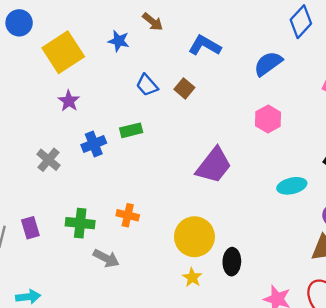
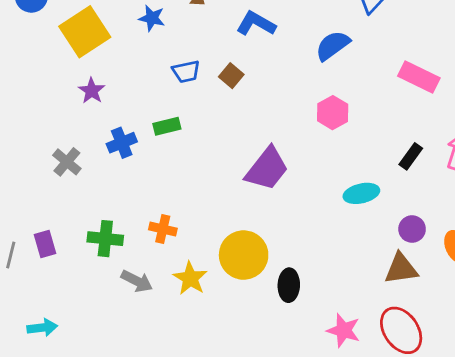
blue trapezoid: (147, 85) -> (186, 72), turned -60
yellow star: (192, 277) -> (190, 278), moved, size x1.4

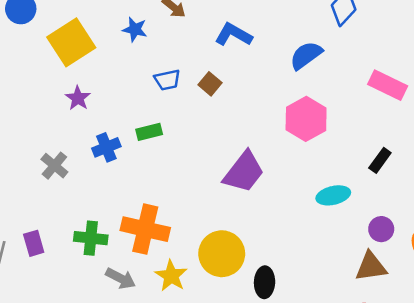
pink hexagon: (333, 113) -> (306, 119), size x1.4
orange cross: (163, 229) -> (145, 229), size x1.8

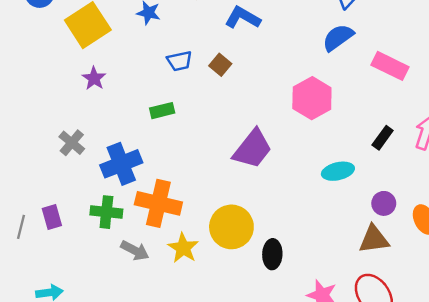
blue semicircle: (306, 55) -> (338, 37), moved
blue cross: (106, 147) -> (121, 164), moved, size x1.5

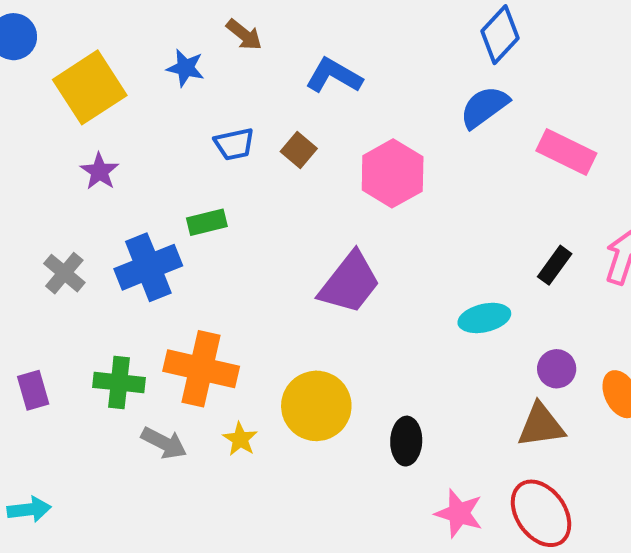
pink hexagon: (312, 98) -> (393, 173), moved
blue cross: (121, 164) -> (148, 267), moved
yellow star: (183, 248) -> (240, 439), size x0.7
black ellipse: (272, 254) -> (406, 441), moved

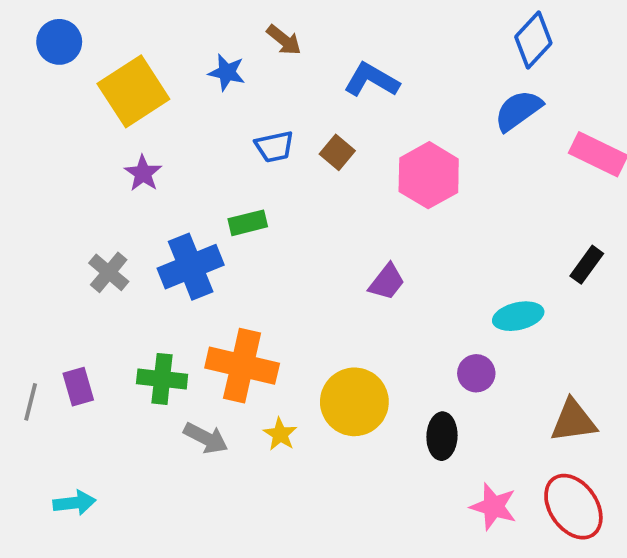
purple trapezoid: (350, 283) -> (387, 282), size x0.6
purple circle: (557, 369) -> (476, 373), moved

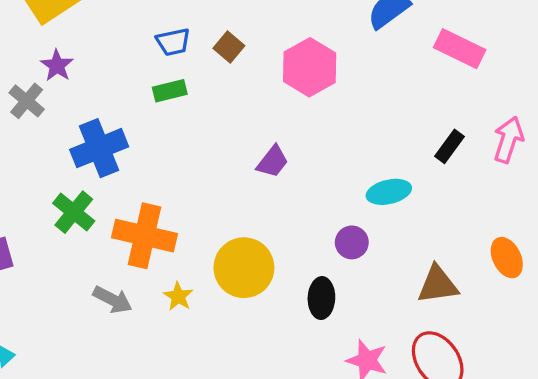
green rectangle: (248, 223) -> (170, 91), moved
gray cross: (109, 272) -> (27, 101), moved
green cross: (162, 379) -> (74, 212), moved, turned 33

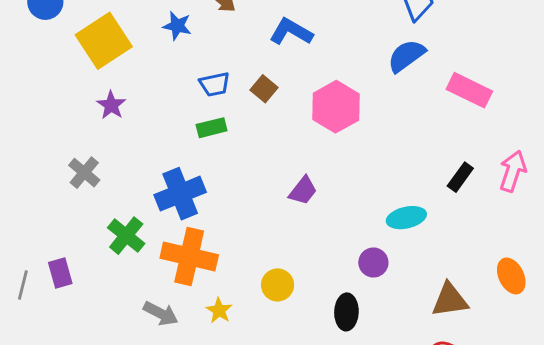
gray cross: (27, 101) -> (84, 173), moved
blue cross: (99, 148) -> (180, 194), moved
yellow circle: (244, 268) -> (278, 285), size x0.6

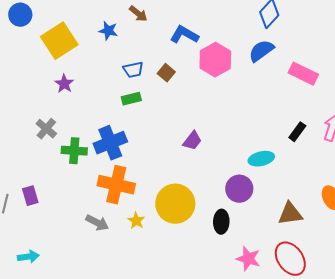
pink hexagon: (336, 107) -> (215, 60), moved
green cross: (126, 236) -> (74, 151), moved, turned -35
purple circle: (373, 262) -> (239, 189), size x1.4
yellow circle: (278, 285) -> (175, 204), size x1.8

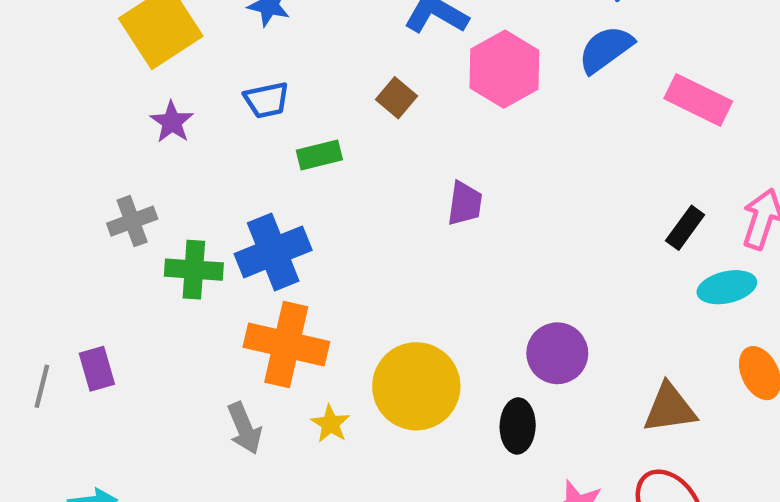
blue trapezoid: (133, 70) -> (267, 100), moved
gray cross: (46, 129) -> (132, 221), turned 30
purple trapezoid: (192, 141) -> (465, 203), moved, turned -30
cyan ellipse: (261, 159) -> (727, 287), moved
gray arrow: (97, 223) -> (244, 428), turned 40

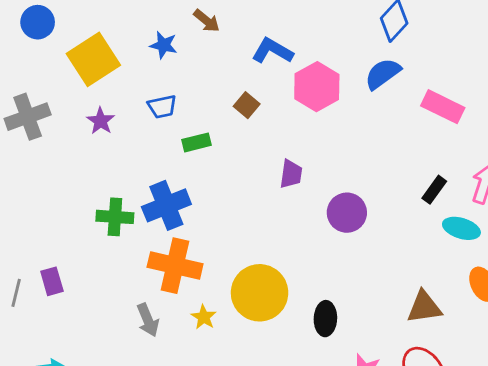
gray cross: (132, 221) -> (28, 117), moved, size x1.4
cyan ellipse: (727, 287) -> (461, 228), turned 30
purple circle: (557, 353) -> (347, 213), moved

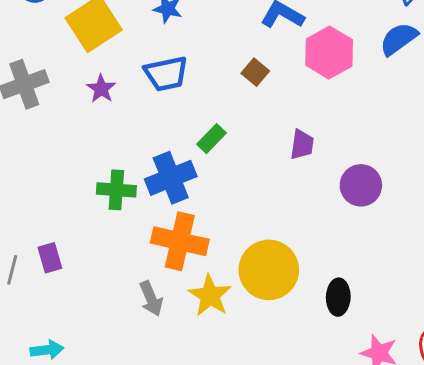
blue trapezoid: (162, 107) -> (166, 74), size x1.4
green rectangle: (197, 142) -> (211, 139), moved, turned -32
yellow star: (204, 317) -> (210, 296), size x1.6

